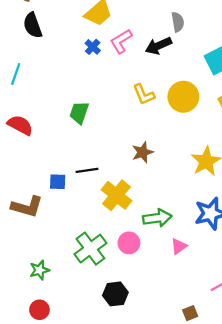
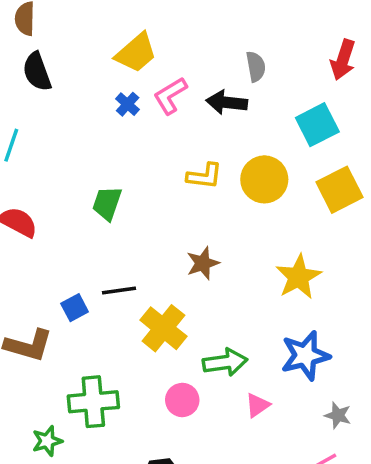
black arrow: (158, 46) -> (227, 102), turned 30
yellow L-shape: (144, 94) -> (204, 176), turned -60
blue square: (58, 182) -> (75, 308), turned -30
green cross: (90, 249) -> (93, 402), moved, turned 32

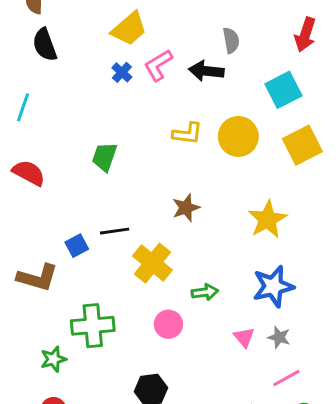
green arrow: (225, 362) -> (205, 292), size x0.7
pink triangle: (257, 405) -> (244, 337), moved, turned -35
gray star: (338, 415) -> (279, 337), moved

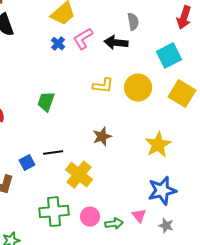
yellow square: (302, 145) -> (182, 94), turned -32
green arrow: (205, 292) -> (114, 224), moved
green cross: (93, 326) -> (54, 212), moved
pink triangle: (244, 337) -> (139, 216), moved

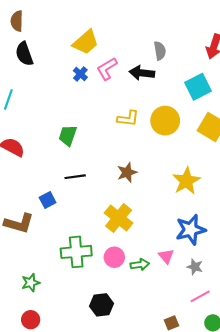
black line: (53, 153) -> (75, 177), moved
yellow cross: (79, 175) -> (119, 218), moved

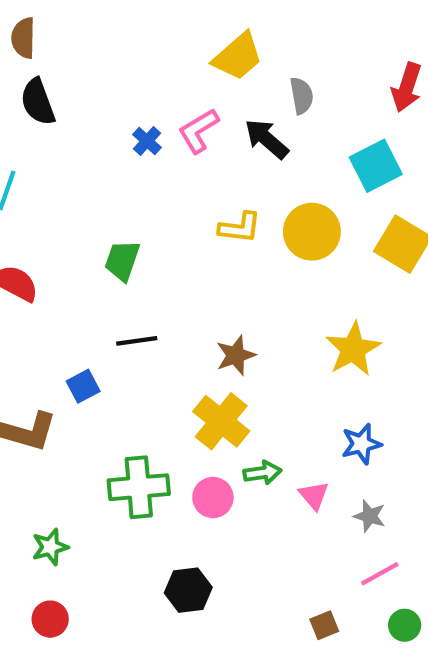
yellow trapezoid: (86, 42) -> (238, 57), moved
black arrow: (142, 73) -> (267, 139), turned 35
brown star: (127, 172) -> (236, 355), moved
blue star: (191, 230) -> (361, 444), size x0.7
green arrow: (140, 265) -> (262, 473), moved

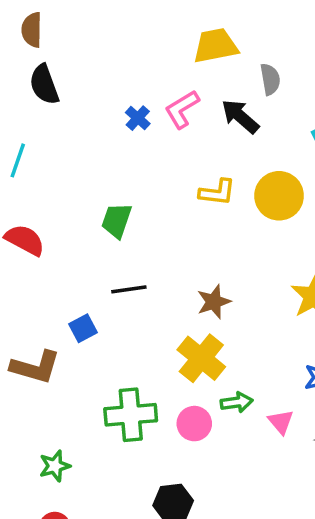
yellow trapezoid: (238, 57) -> (215, 46), turned -150

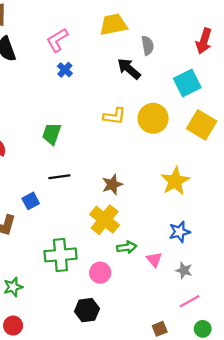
pink L-shape: (182, 109) -> (57, 40), moved
pink circle: (194, 424) -> (100, 273), moved

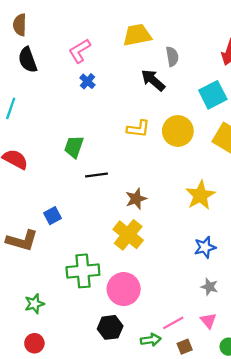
black line: (59, 177) -> (97, 175), moved
green arrow: (127, 247) -> (151, 340), moved
pink triangle: (154, 259) -> (208, 321), moved
pink circle: (100, 273) -> (124, 289), size x1.5
pink line: (189, 301) -> (173, 323), moved

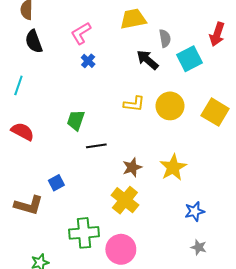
cyan square: (213, 95) -> (189, 59), moved
yellow star: (200, 195) -> (173, 167), moved

